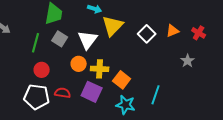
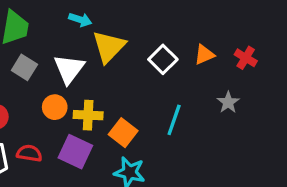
cyan line: (156, 95) -> (174, 120), moved

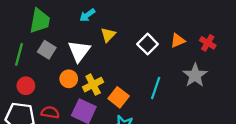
cyan arrow: (80, 20) -> (87, 15), turned 126
yellow triangle: (109, 47) -> (108, 35), size x0.6
gray star: (228, 102) -> (195, 75), size x1.5
yellow cross: (88, 115) -> (93, 85), turned -30

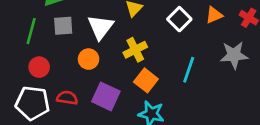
gray square: (47, 50) -> (63, 26), turned -36
gray star: (195, 75) -> (234, 55), turned 30
yellow cross: (93, 85) -> (135, 50), moved

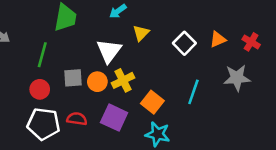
gray square: (63, 26) -> (73, 78), moved
yellow cross: (135, 50) -> (123, 80), moved
red circle: (39, 67) -> (40, 89), moved

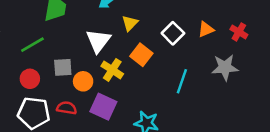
green line: (42, 55) -> (32, 45), turned 45
yellow cross: (123, 80) -> (112, 70), turned -30
orange circle: (97, 82) -> (83, 81), moved
orange square: (152, 102) -> (141, 55), moved

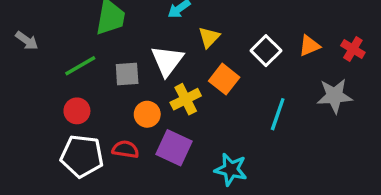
gray square: (63, 67) -> (127, 74), moved
yellow cross: (112, 70) -> (186, 99), turned 30

